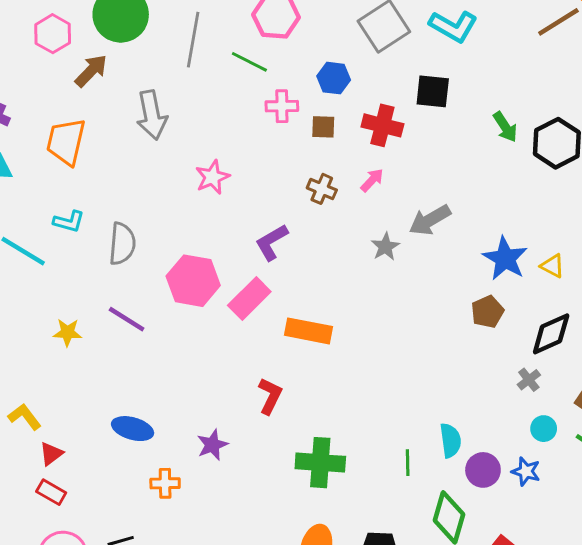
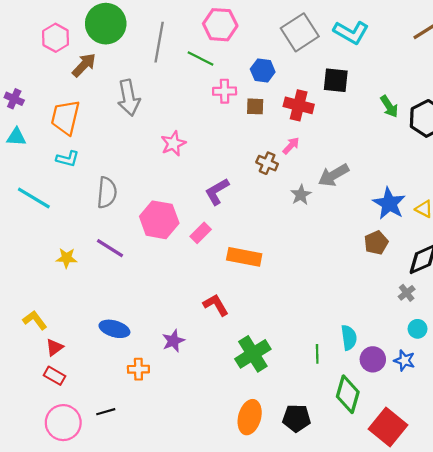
brown cross: (322, 189) -> (267, 163), moved
cyan L-shape: (69, 222) -> (68, 159), moved
pink rectangle: (249, 298) -> (201, 233), size x0.7
red L-shape: (270, 396) -> (216, 305), turned -56
green cross: (320, 463) -> (253, 354), turned -36

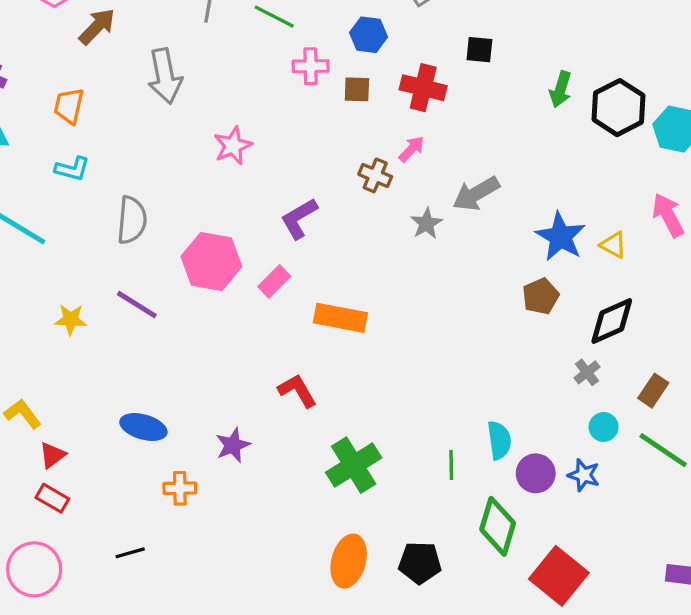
black square: (336, 80) -> (479, 50), size x0.7
green arrow: (389, 106) -> (561, 89), turned 50
orange trapezoid: (65, 117) -> (69, 106), size x0.7
pink circle: (63, 423) -> (34, 569), moved

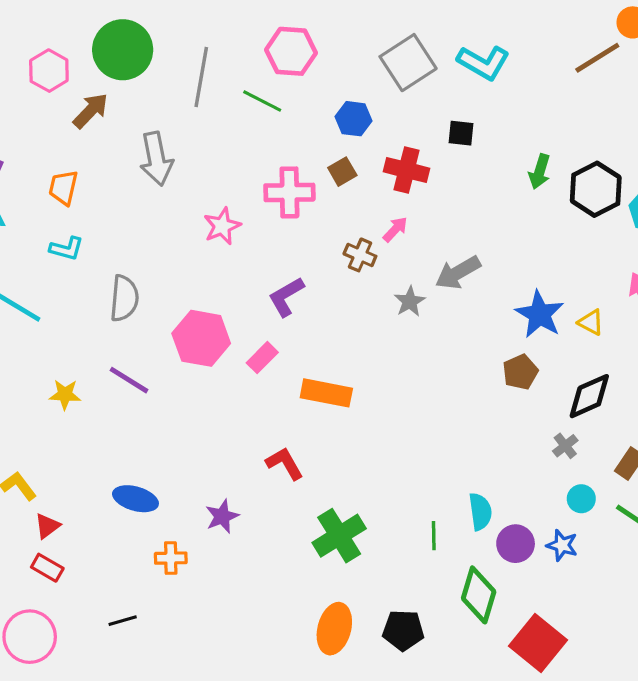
pink cross: (311, 66) -> (289, 192), moved, size x1.4
brown square: (357, 89) -> (342, 172), turned -32

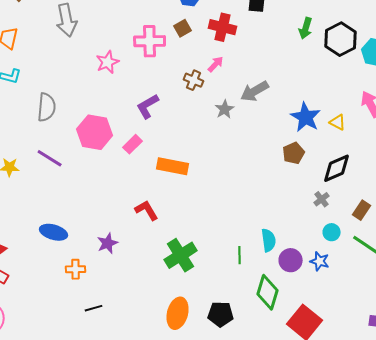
black line: (123, 621) -> (94, 308), moved

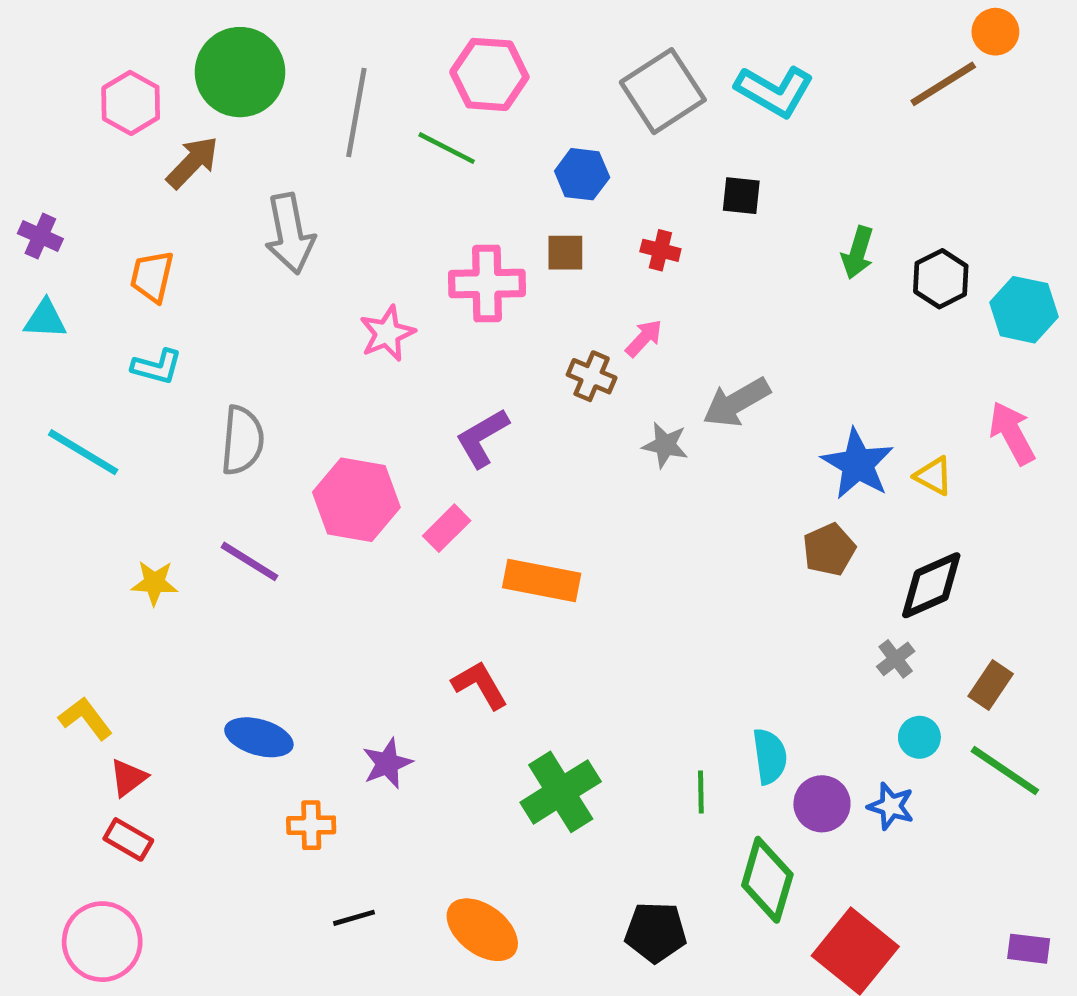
red cross: (223, 27) -> (660, 250), size x0.6
brown square: (183, 28) -> (565, 253), turned 30
black hexagon: (341, 39) -> (941, 279), size x0.7
gray star: (225, 109) -> (665, 445), turned -30
orange ellipse: (178, 313) -> (482, 930), moved, turned -68

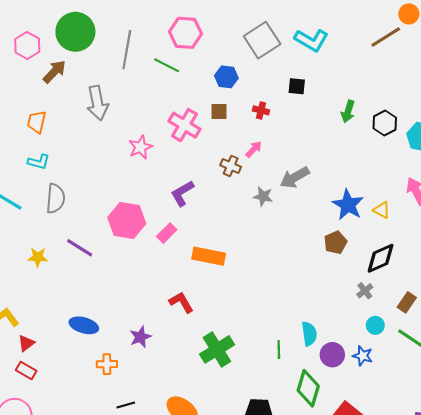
pink cross: (487, 284) -> (184, 125), turned 32
gray semicircle: (242, 440) -> (56, 198), moved

